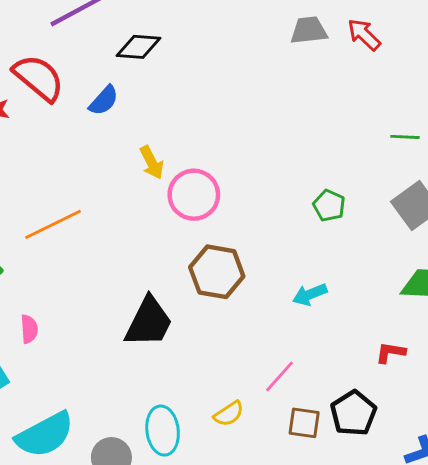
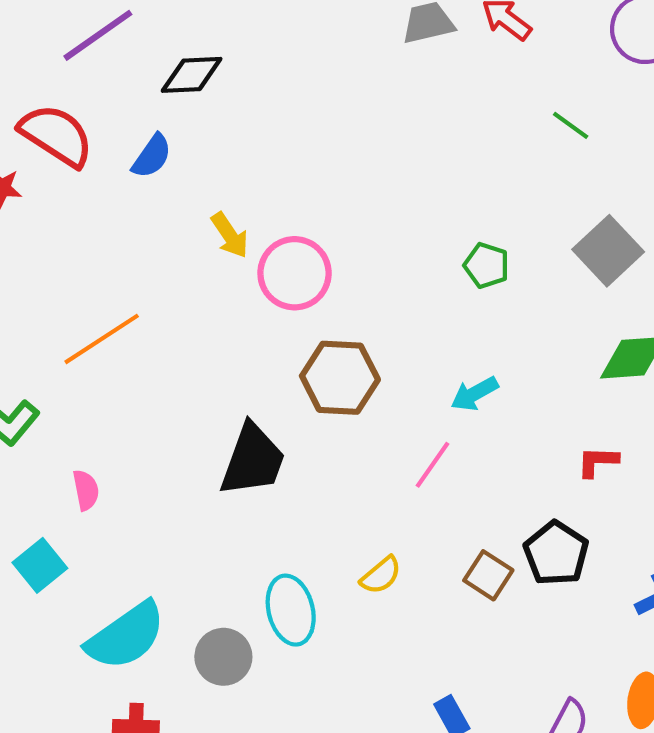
green line: (405, 137) -> (571, 125), moved, turned 40
pink line: (279, 376) -> (432, 465), moved
brown square: (304, 423) -> (488, 575), turned 32

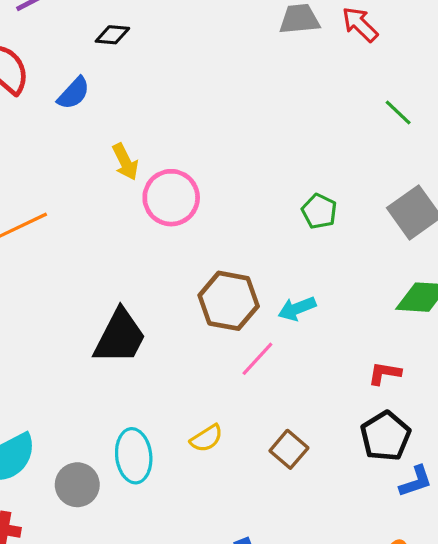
black diamond: (192, 75) -> (112, 35), size x0.7
brown hexagon: (340, 378) -> (229, 301), moved
black pentagon: (556, 553) -> (385, 436), moved

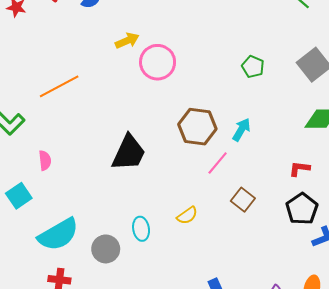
yellow arrow: (125, 162) -> (127, 41), turned -85
cyan arrow: (297, 309) -> (241, 130), turned 145
brown square: (289, 449) -> (243, 200), moved
cyan ellipse: (134, 456) -> (141, 229), size x0.7

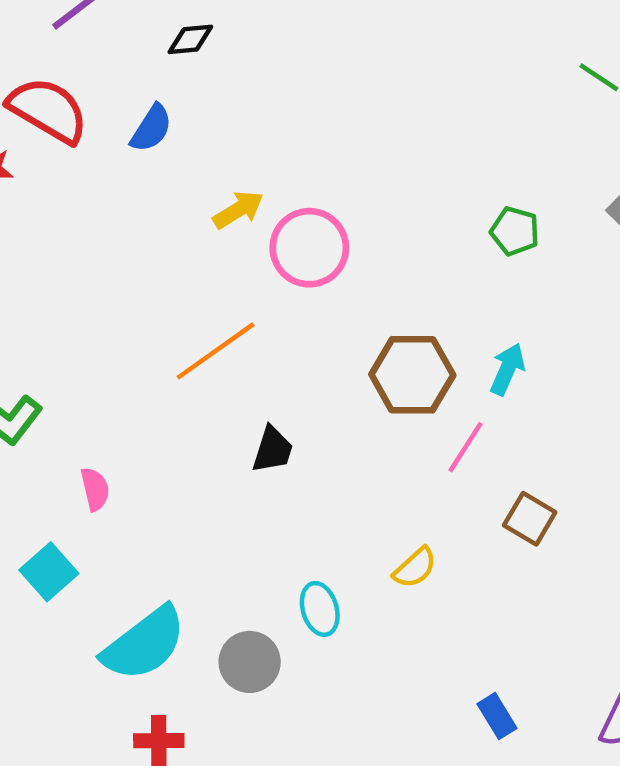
orange line: (59, 86) -> (216, 351), moved
black trapezoid: (129, 153) -> (272, 450), size x0.6

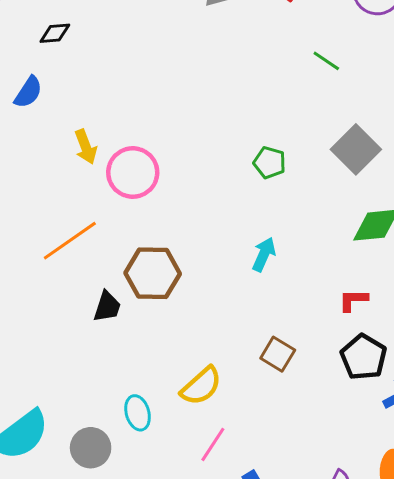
yellow arrow: (238, 210) -> (86, 147), turned 100
brown hexagon: (412, 375) -> (153, 273), moved
pink line: (465, 447) -> (213, 444), moved
yellow semicircle: (415, 568) -> (201, 386), size x1.4

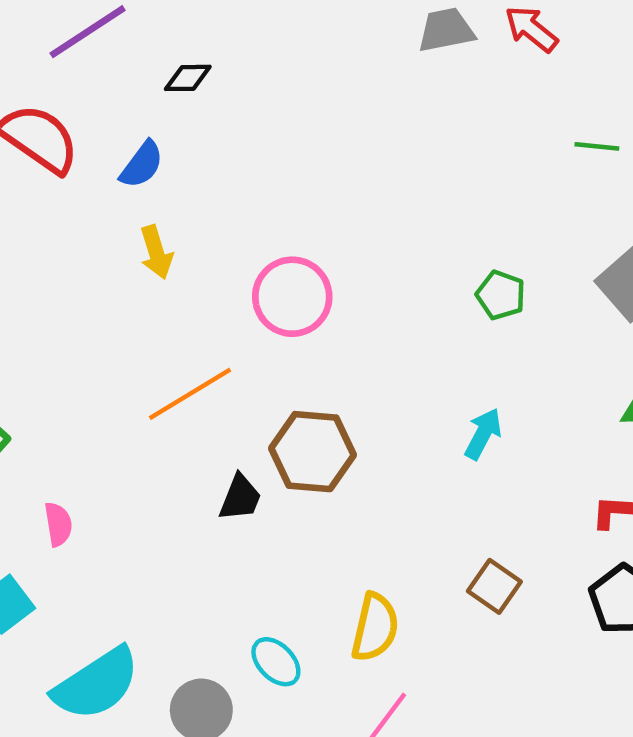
green line: (326, 61) -> (597, 146), turned -32
yellow arrow: (86, 147) -> (156, 252), moved
yellow semicircle: (201, 386) -> (375, 627), turned -39
cyan ellipse: (138, 413) -> (276, 662), turned -32

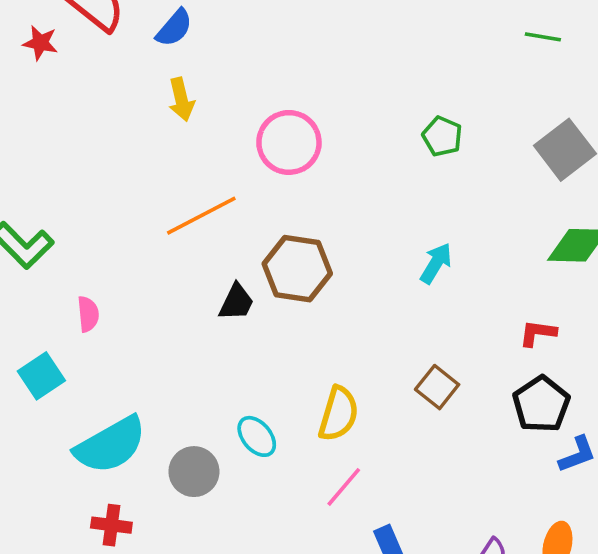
green pentagon: (501, 295) -> (442, 136), moved

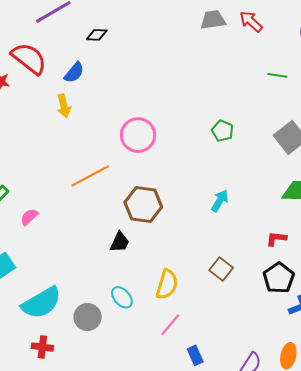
yellow arrow: (181, 99) -> (64, 106), moved
black trapezoid: (236, 302) -> (120, 242), moved
pink semicircle: (88, 314) -> (29, 217), moved, turned -126

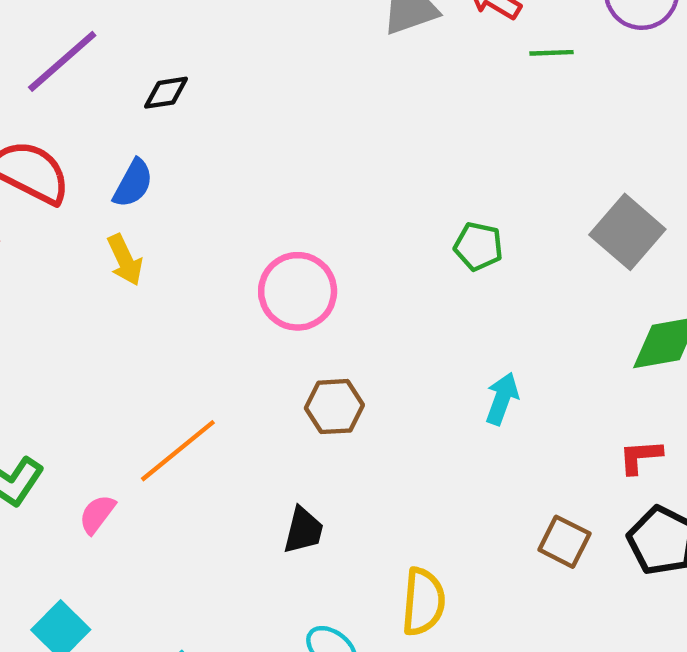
green line: (277, 75) -> (552, 53), moved
orange line: (90, 176) -> (178, 451), moved
brown hexagon: (143, 205) -> (334, 407), moved, size x0.7
brown square: (221, 269) -> (564, 542), moved

